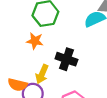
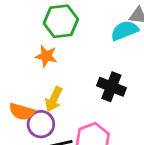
black cross: (66, 59) -> (111, 87), moved

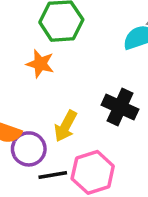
yellow arrow: (54, 99) -> (66, 126), moved

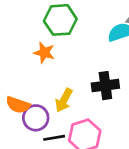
black cross: (120, 107) -> (105, 86), turned -32

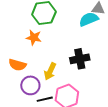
orange semicircle: (18, 105) -> (17, 65), moved

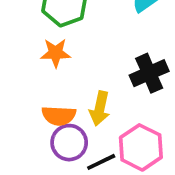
orange semicircle: (17, 65) -> (59, 116), moved

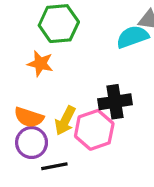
pink hexagon: (141, 147) -> (94, 130), moved

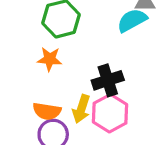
black cross: (115, 102) -> (108, 80), moved

